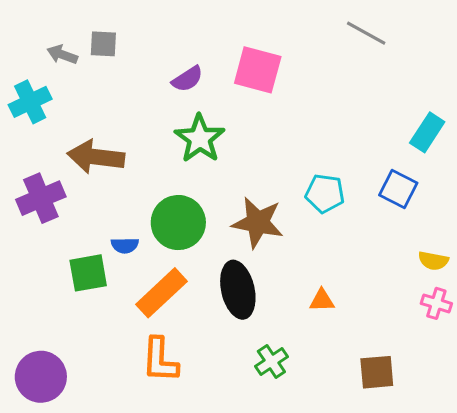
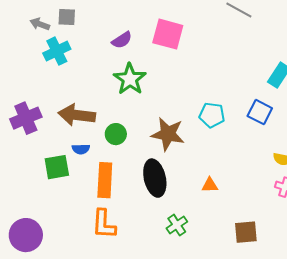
cyan cross: (30, 102) -> (57, 51), moved
brown arrow: (96, 157) -> (77, 115), moved
green circle: (178, 223) -> (116, 134), size x0.6
orange rectangle: (161, 293) -> (105, 180), turned -44

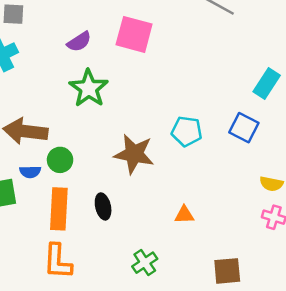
green circle: (116, 134) -> (60, 160), moved
black ellipse: (155, 178) -> (103, 206), moved, size x0.6

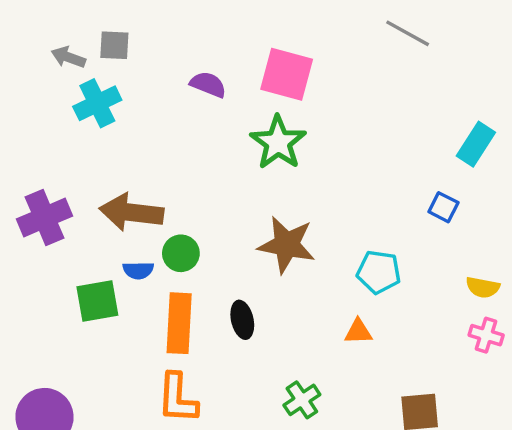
purple semicircle: (79, 42) -> (208, 84), turned -125
green star: (89, 88) -> (278, 142), moved
blue square: (244, 128) -> (443, 207), size x0.7
cyan pentagon: (187, 131) -> (379, 272), moved

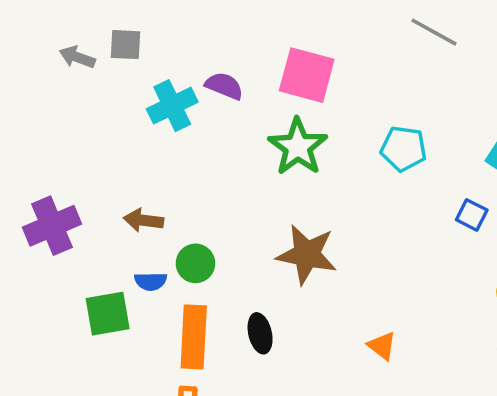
cyan cross: (97, 103) -> (172, 106), moved
brown arrow: (131, 212) -> (143, 220), size x0.6
cyan pentagon: (379, 272) -> (404, 149), moved
orange triangle: (358, 332) -> (382, 346), turned 40

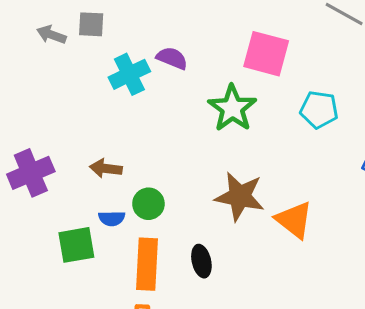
pink square: (307, 75) -> (266, 54), moved
orange triangle: (382, 346) -> (294, 220), moved, size x1.6

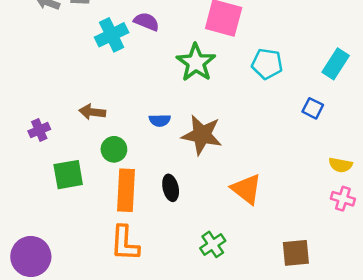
purple cross: (31, 173) -> (39, 130), moved, size x0.6
green circle: (148, 204) -> (114, 149), moved
blue semicircle: (112, 218) -> (160, 120), moved
orange triangle: (294, 220) -> (246, 189), moved

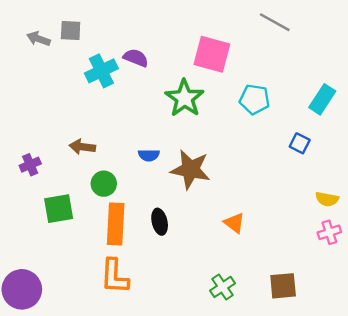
orange triangle: (246, 189) -> (234, 223), size x0.7
pink cross: (343, 199) -> (329, 232), turned -35
green cross: (213, 244) -> (223, 287), moved

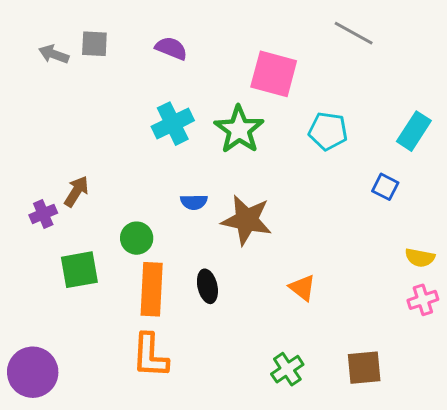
purple semicircle: (136, 58) -> (171, 48), moved
cyan cross: (101, 71) -> (173, 124), moved
brown arrow: (82, 147) -> (76, 191), moved, turned 115

